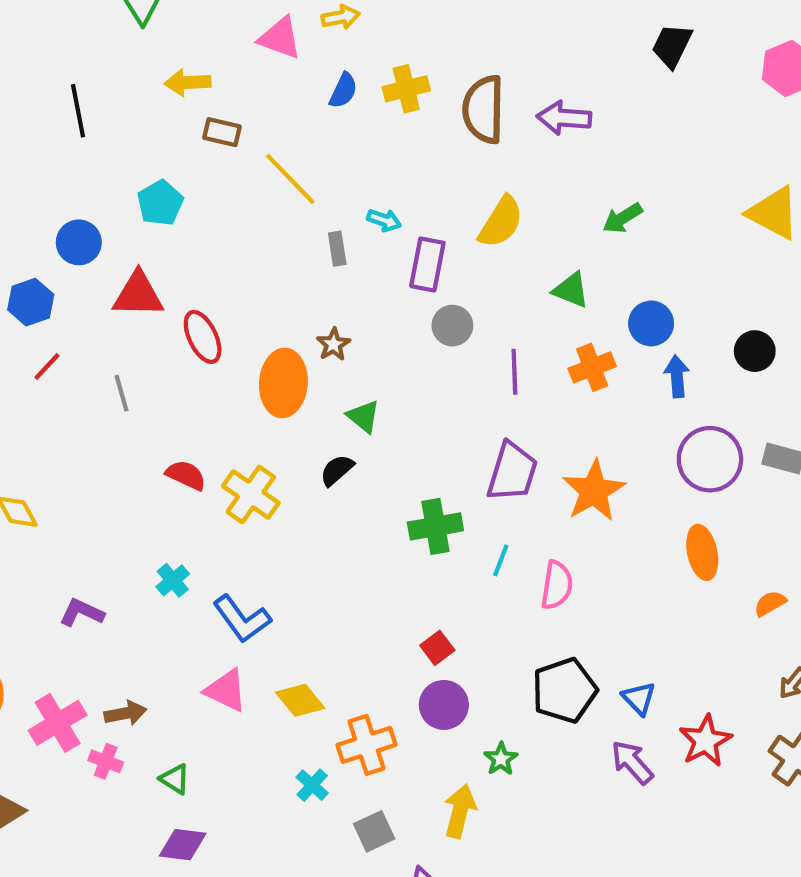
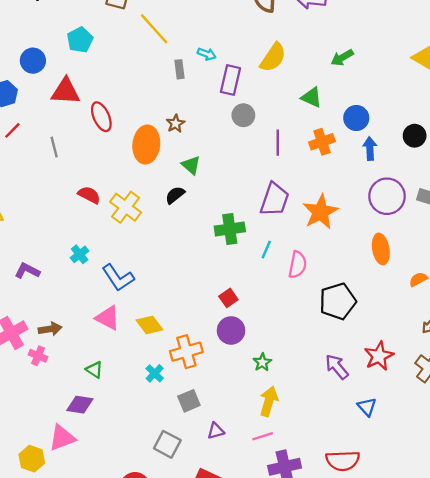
black pentagon: (564, 690) -> (338, 301), moved
blue triangle: (639, 698) -> (367, 407), moved
green triangle: (175, 779) -> (94, 370), moved
yellow arrow: (460, 811) -> (269, 401), moved

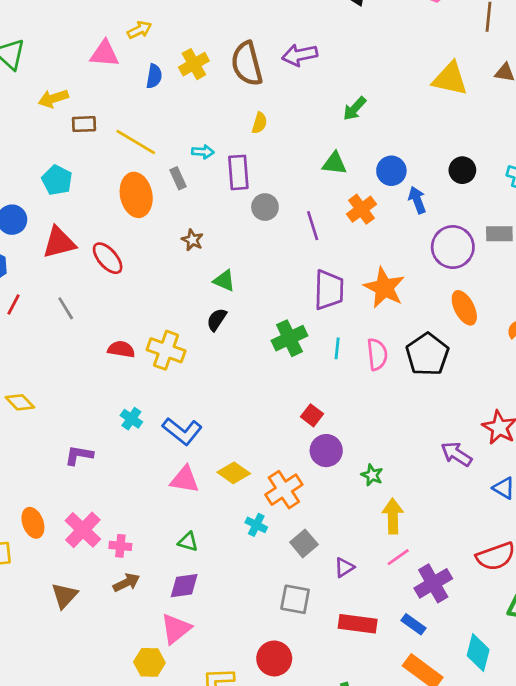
yellow semicircle: (273, 57) -> (259, 123), moved, size x0.6
orange ellipse: (146, 145) -> (136, 195), moved
black pentagon: (338, 301) -> (427, 354), moved
brown arrow: (50, 329) -> (126, 583), moved

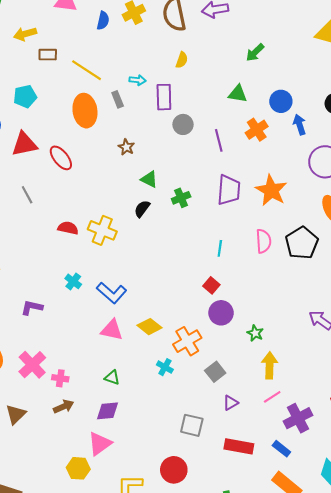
cyan pentagon: (57, 180) -> (25, 96), turned 30
green cross: (289, 338) -> (181, 198), moved, size x0.7
cyan line: (337, 348) -> (220, 248), moved
gray square: (304, 543) -> (215, 372), moved

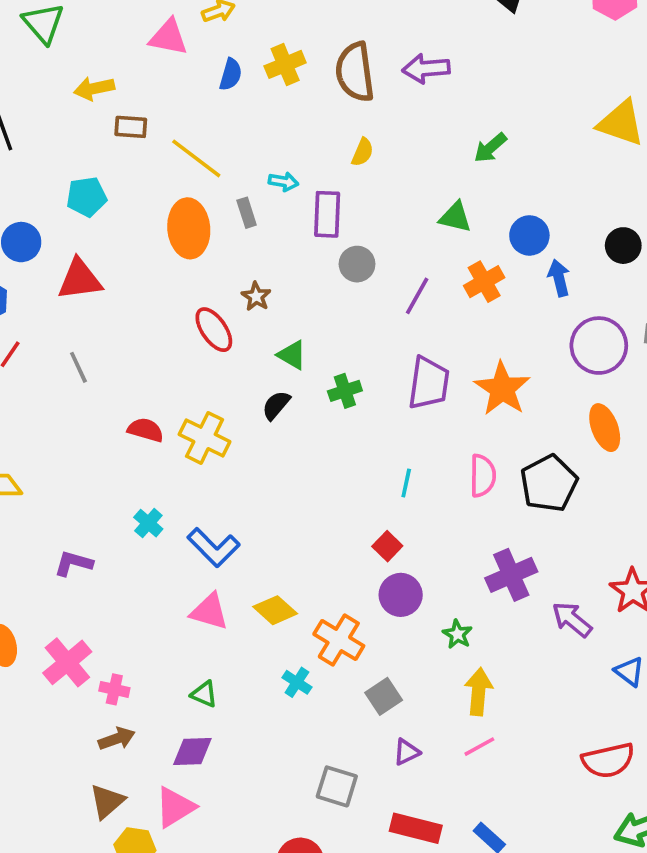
purple line: (219, 140) -> (417, 296), turned 40
red ellipse: (61, 158) -> (214, 330), moved
orange cross: (187, 341) -> (339, 640), turned -32
brown triangle: (16, 414) -> (107, 801), moved
purple cross: (298, 418) -> (511, 575), moved

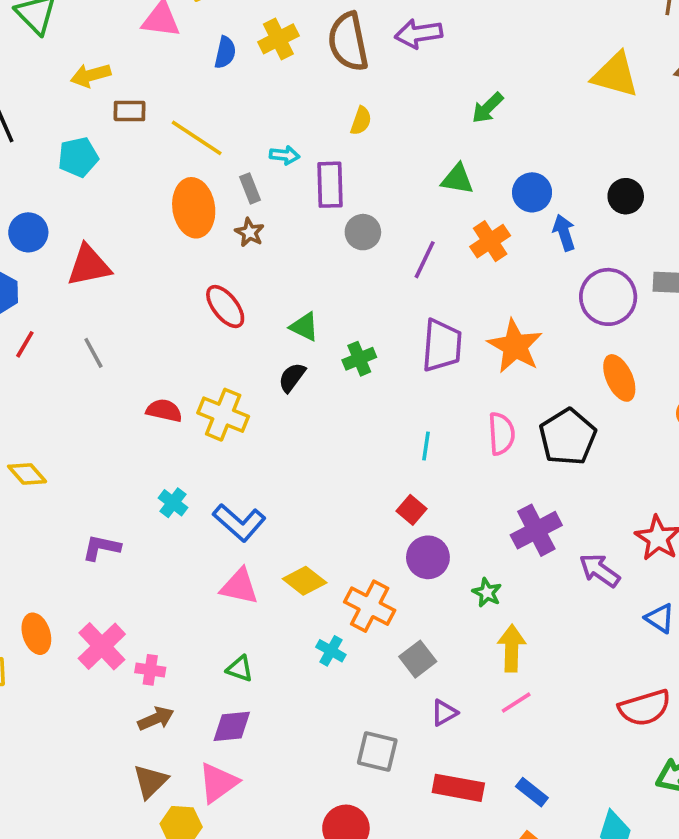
cyan pentagon: (87, 197) -> (78, 157), moved
brown star: (256, 296) -> (250, 232), moved

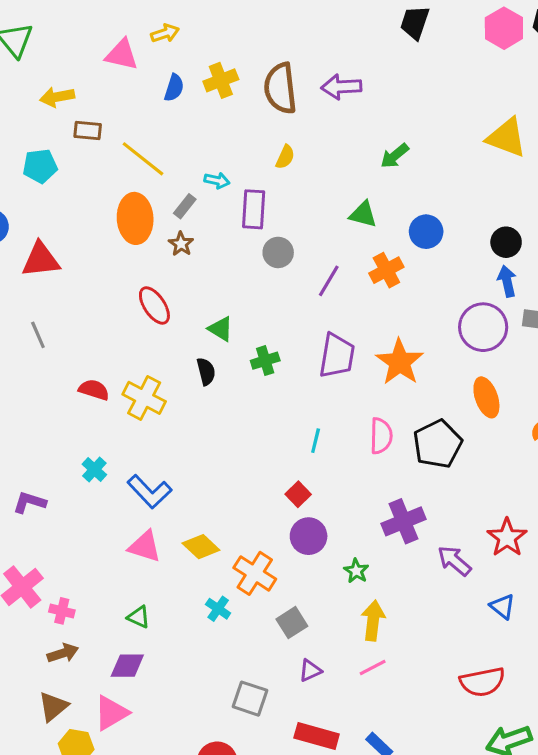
gray rectangle: (250, 188) -> (185, 206), turned 55
blue arrow: (564, 233) -> (507, 281), moved
black semicircle: (292, 377) -> (206, 371), turned 124

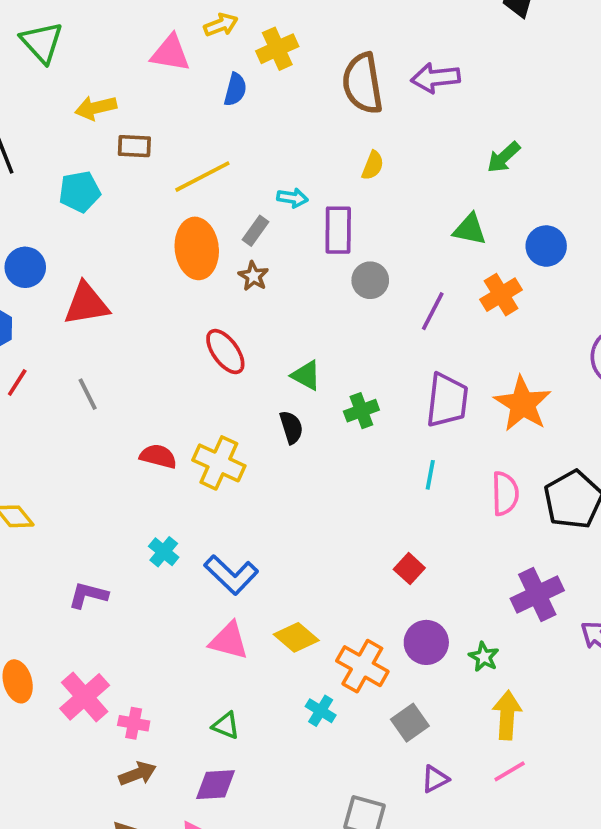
yellow cross: (221, 80) -> (277, 49), moved
yellow line: (143, 159) -> (202, 177), turned -63
cyan line: (316, 441) -> (430, 475), moved
purple circle: (309, 536) -> (426, 642), moved

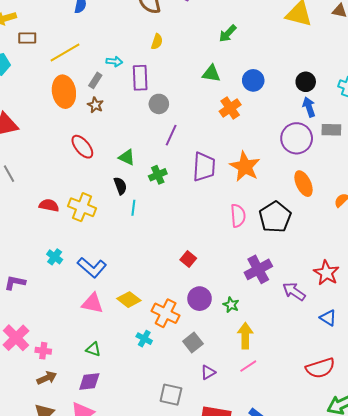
purple line: (433, 311) -> (171, 135), moved
cyan line: (430, 475) -> (133, 208), moved

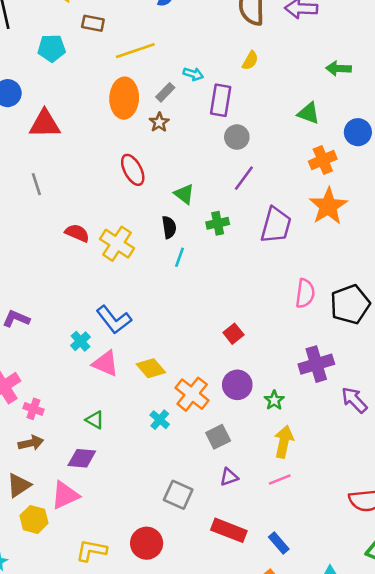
green arrow: (228, 33) -> (339, 68), turned 36
orange star: (245, 167) -> (328, 206), moved
cyan cross: (55, 257) -> (80, 341), moved

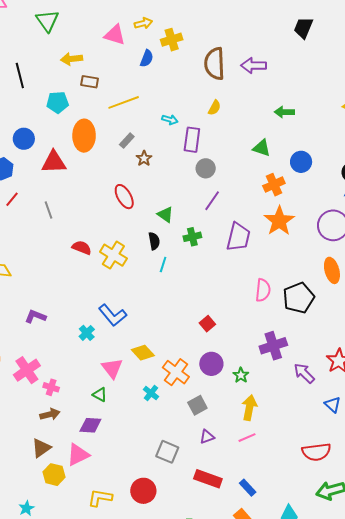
gray rectangle: (165, 92) -> (127, 141), moved
orange ellipse: (124, 98) -> (84, 136), moved
pink triangle: (105, 363) -> (112, 368), moved, turned 30

